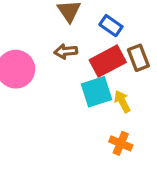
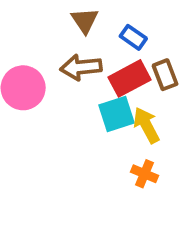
brown arrow: (66, 51) -> (81, 67), size x1.5
yellow arrow: (122, 101) -> (146, 125), size x1.4

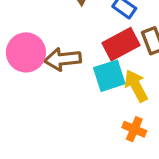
brown arrow: (81, 67) -> (63, 59), moved

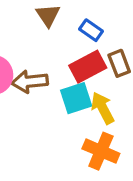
orange cross: (134, 129) -> (101, 151), size x1.5

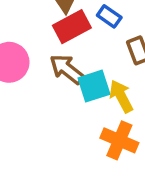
red rectangle: (88, 67) -> (72, 27), moved
brown arrow: (30, 82) -> (67, 69), moved, turned 44

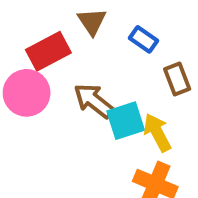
red rectangle: (72, 27) -> (48, 51), moved

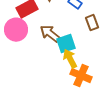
yellow arrow: (157, 133) -> (70, 59), moved

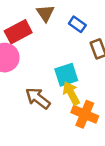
brown arrow: (50, 34) -> (38, 98), moved

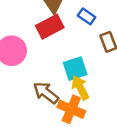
red rectangle: (18, 32) -> (50, 27), moved
orange cross: (85, 114) -> (71, 109), moved

